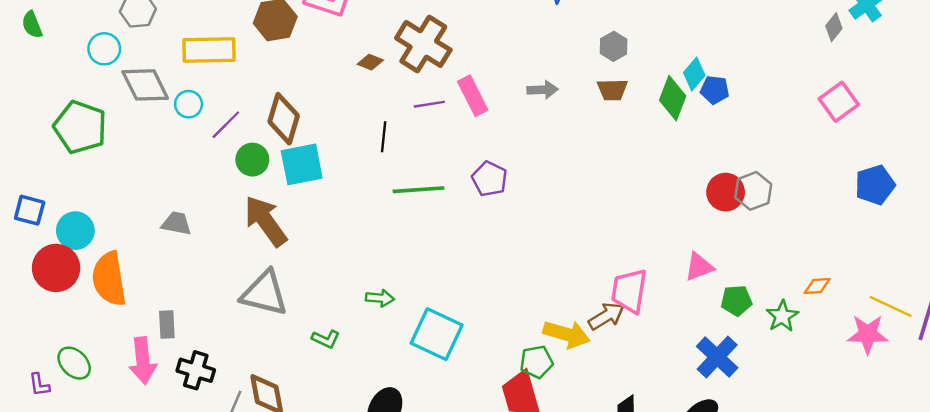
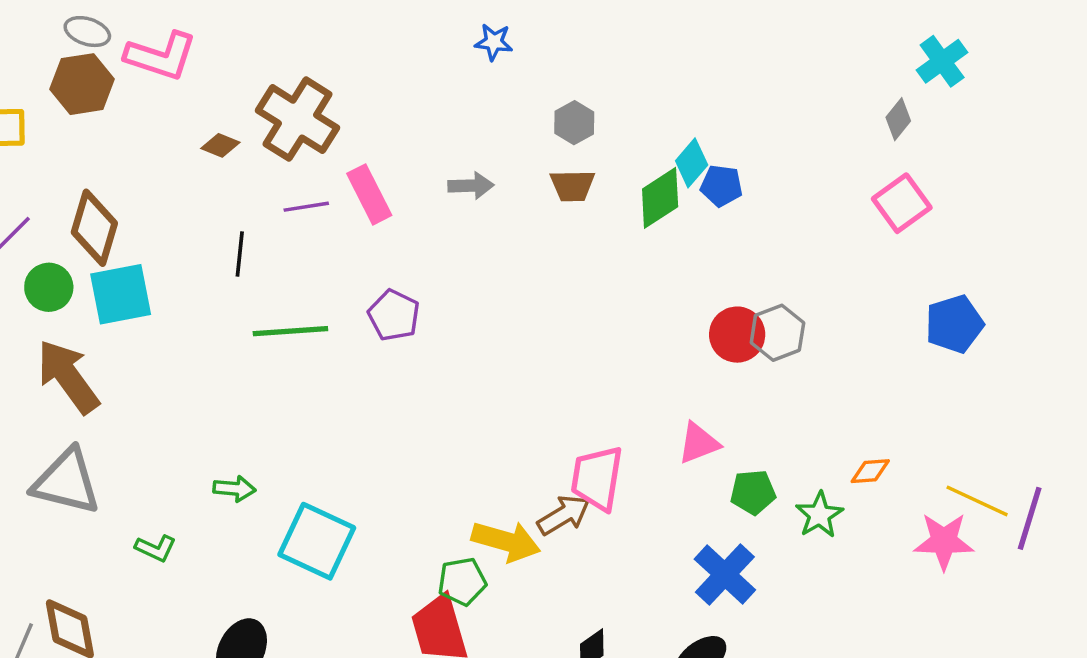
gray diamond: (834, 27) -> (898, 119), moved
green diamond: (673, 98) -> (660, 198), turned 36

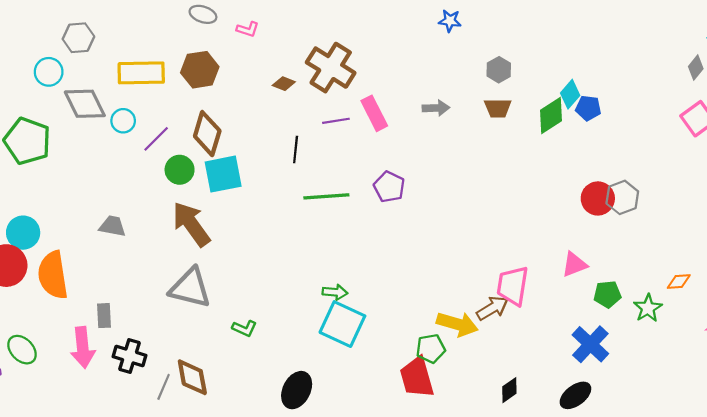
pink L-shape: (161, 56) -> (248, 29), size x0.5
brown hexagon: (82, 84) -> (200, 70), moved
green arrow: (234, 489) -> (335, 292), moved

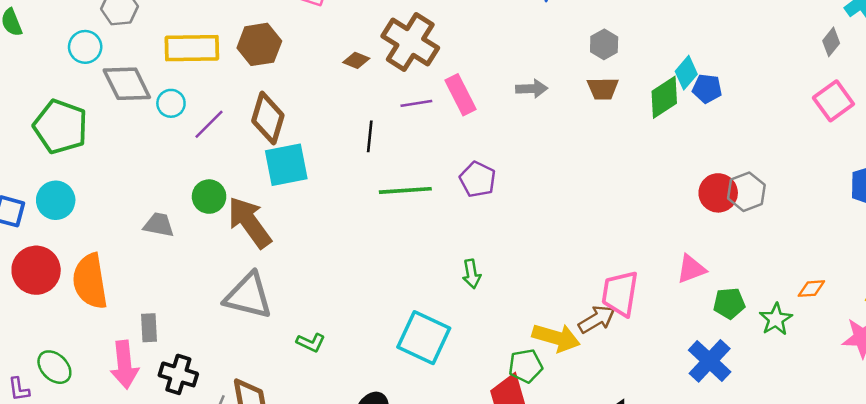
green circle: (180, 170) -> (209, 197), moved
cyan circle: (23, 233) -> (56, 200), moved
green arrow: (335, 292) -> (472, 274), moved, turned 75

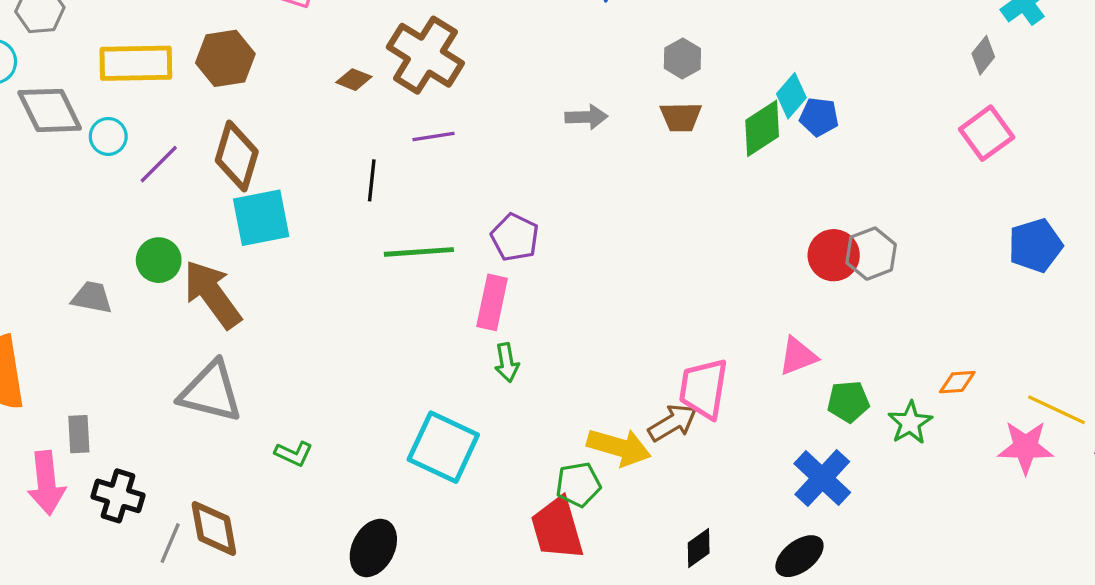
pink rectangle: (461, 95) -> (492, 302), moved, turned 39

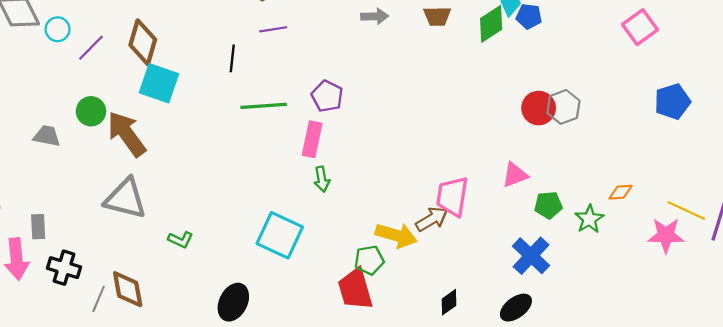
cyan square: (261, 218) -> (159, 83), turned 30

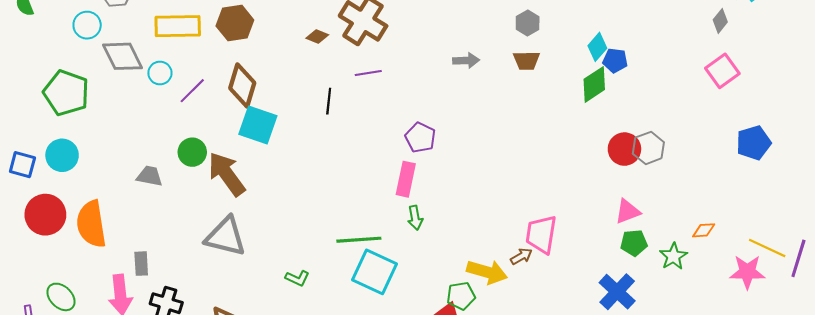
green diamond: (491, 24) -> (594, 84), moved
green line: (264, 106) -> (359, 240), moved
pink triangle: (515, 175) -> (628, 212), moved
brown arrow: (432, 219) -> (521, 256), size x0.7
green L-shape: (181, 240) -> (297, 278), moved

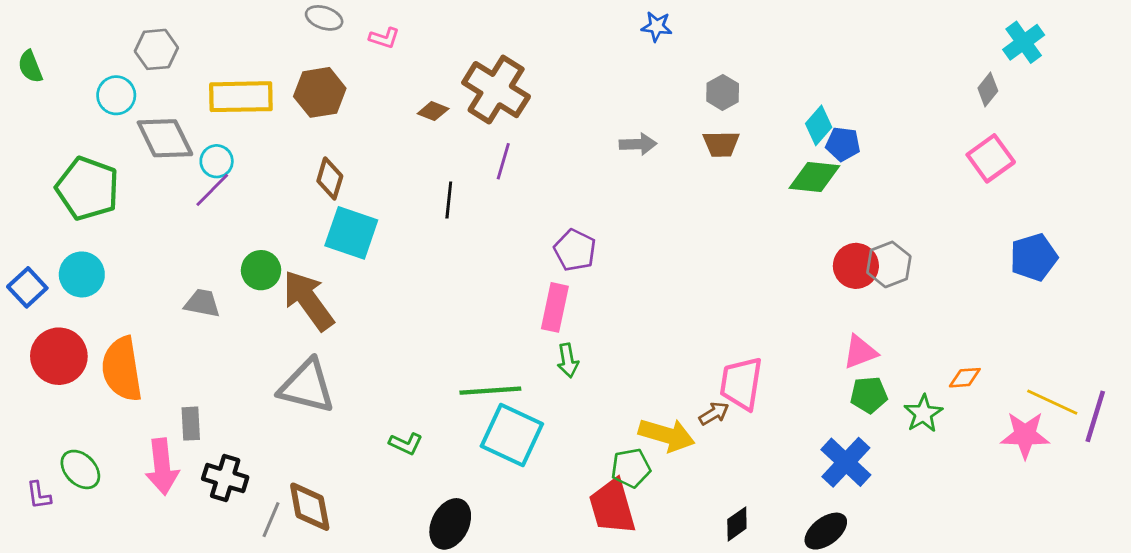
purple line: (368, 73) -> (503, 161), turned -65
green diamond: (594, 84) -> (814, 177), turned 39
brown diamond: (242, 85) -> (330, 178), size x0.7
purple line: (192, 91) -> (212, 190), moved
blue square: (22, 165) -> (27, 287), turned 32

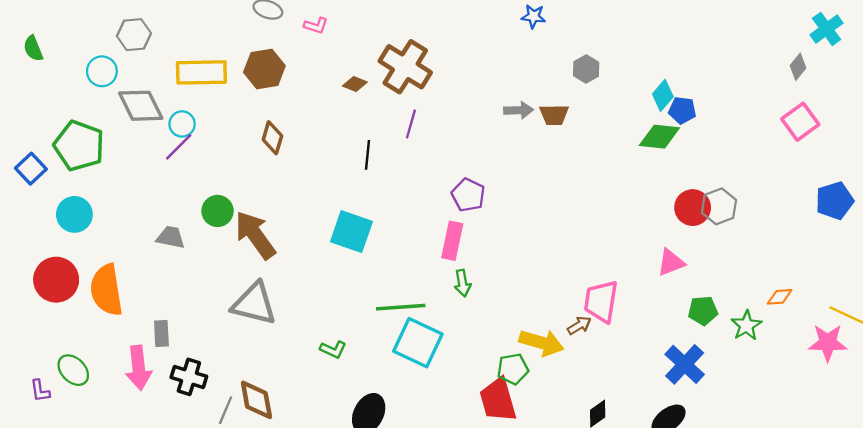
brown trapezoid: (721, 144) -> (554, 115), moved
cyan square: (351, 233) -> (351, 232), moved
blue square: (27, 287) -> (31, 169), moved
pink triangle: (860, 352) -> (671, 262), moved

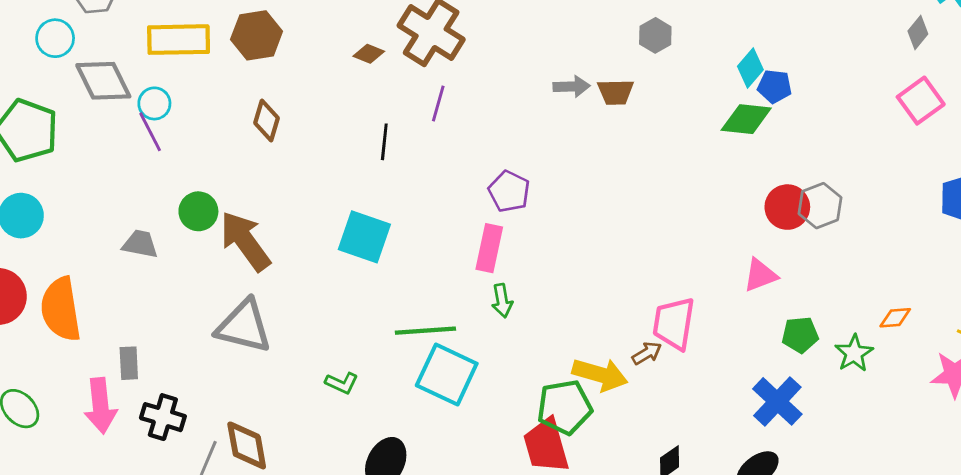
purple line: (179, 147) -> (150, 132), turned -72
green pentagon: (513, 369) -> (565, 407), size x1.4

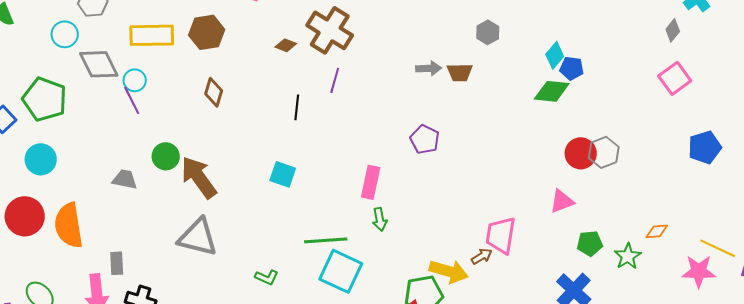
purple pentagon: (509, 191) -> (425, 139), moved
cyan square: (364, 237) -> (283, 174), size x0.7

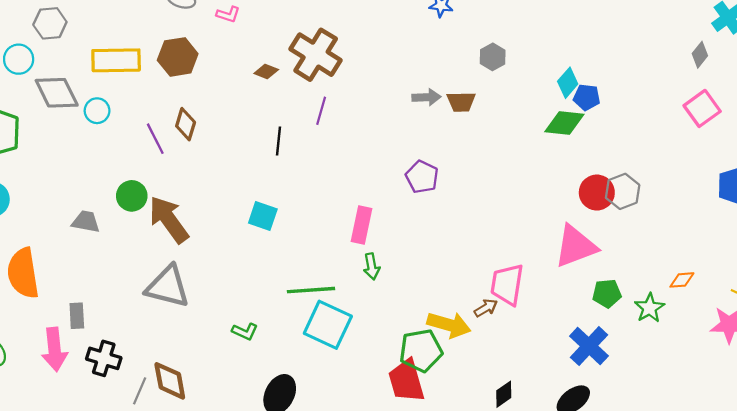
purple line: (132, 100) -> (155, 139), moved
pink triangle: (562, 201) -> (576, 246), size x1.6

